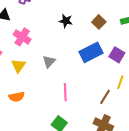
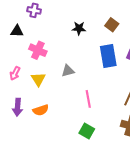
blue rectangle: (91, 52) -> (108, 56), turned -65
gray triangle: (49, 62) -> (68, 71), turned 40

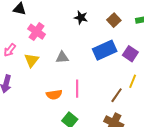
blue rectangle: (108, 56) -> (105, 50), turned 65
orange semicircle: (41, 110) -> (54, 95), moved

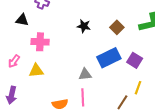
pink cross: (37, 32) -> (40, 42), turned -30
gray triangle: (62, 57) -> (85, 74), moved
yellow triangle: (32, 60) -> (36, 71), turned 49

